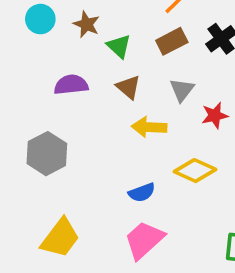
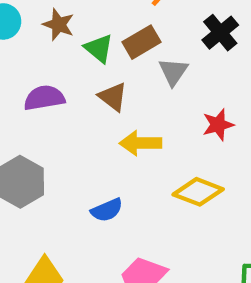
brown rectangle: (172, 41) -> (141, 42), moved
gray triangle: (182, 90) -> (173, 72), moved
blue semicircle: (142, 193) -> (107, 210), moved

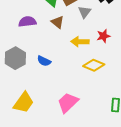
yellow arrow: (140, 143) -> (80, 42), moved
blue semicircle: (107, 210) -> (44, 61), moved, turned 48

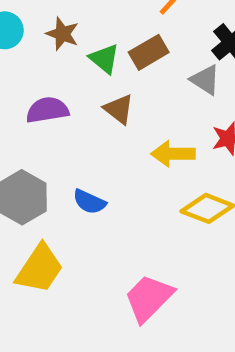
gray triangle: (85, 12) -> (205, 80), moved, turned -32
yellow trapezoid: (24, 103) -> (39, 269), moved

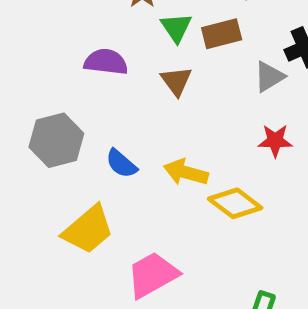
gray triangle: (205, 80) -> (269, 77), turned 40
yellow arrow: (173, 154) -> (186, 172), moved
yellow trapezoid: (39, 269) -> (88, 230), moved

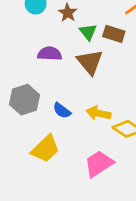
brown rectangle: (222, 34) -> (114, 34), turned 35
brown triangle: (176, 81) -> (90, 62), size x1.5
pink trapezoid: (152, 275) -> (99, 164), moved

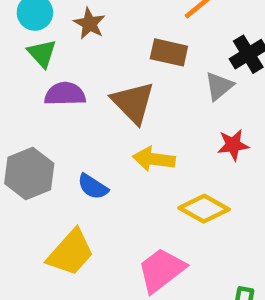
green triangle: (88, 32) -> (42, 53), moved
yellow arrow: (98, 113) -> (154, 159), moved

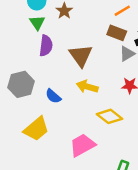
brown rectangle: (169, 52) -> (117, 33), moved
purple semicircle: (65, 94) -> (46, 46), turned 90

